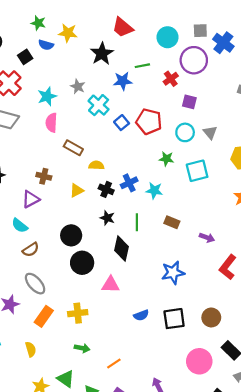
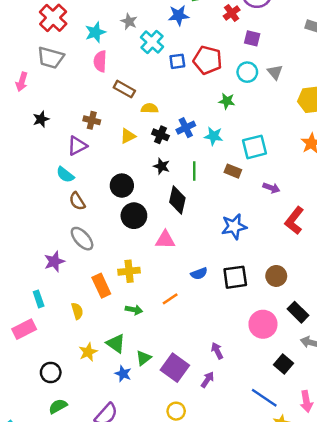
blue square: (122, 123) -> (177, 61), turned 32
cyan square: (197, 171) -> (255, 147), moved
brown semicircle: (31, 250) -> (77, 201), turned 91
orange rectangle: (44, 316) -> (101, 286), moved, turned -60
orange line: (114, 363) -> (170, 299), moved

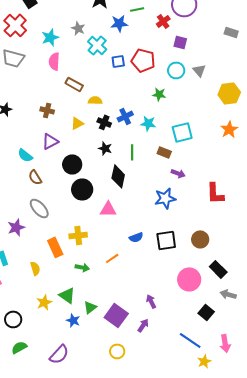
purple triangle: (77, 146) -> (50, 141), moved
purple arrow: (271, 188) -> (178, 173), moved
red L-shape: (294, 220) -> (215, 193), turned -40

